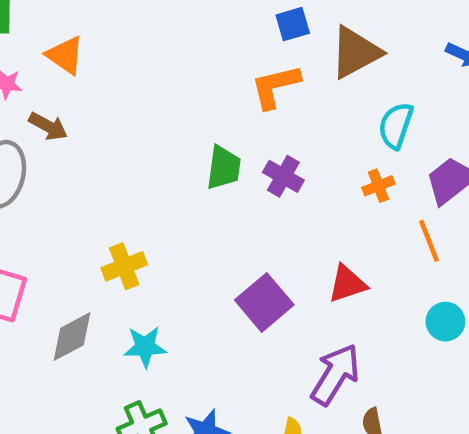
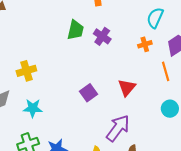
red triangle: (347, 284) -> (127, 88), turned -36
purple square: (264, 302) -> (89, 93), size x0.7

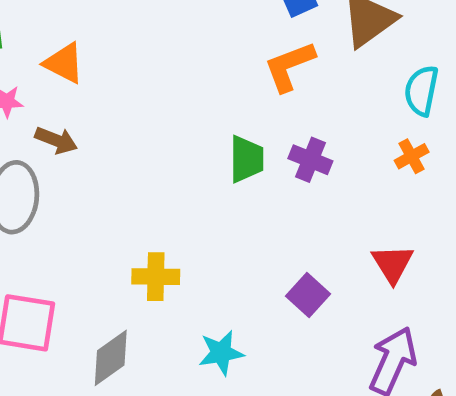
yellow cross: (26, 71) -> (156, 277), turned 30
cyan star: (33, 108) -> (221, 353), moved

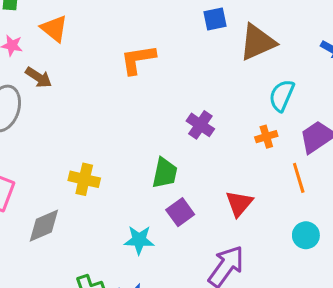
orange L-shape: (289, 66) -> (138, 59), moved
green trapezoid: (246, 159) -> (165, 173), moved
cyan star: (221, 353) -> (139, 240), moved

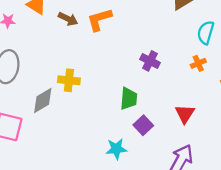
brown arrow: (39, 77) -> (68, 19), moved
yellow cross: (84, 179) -> (69, 80), moved
gray diamond: (44, 226) -> (43, 100), moved

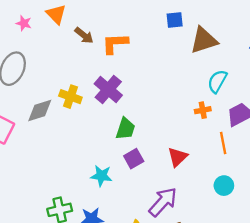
purple cross: (150, 61) -> (108, 89), moved, size x1.4

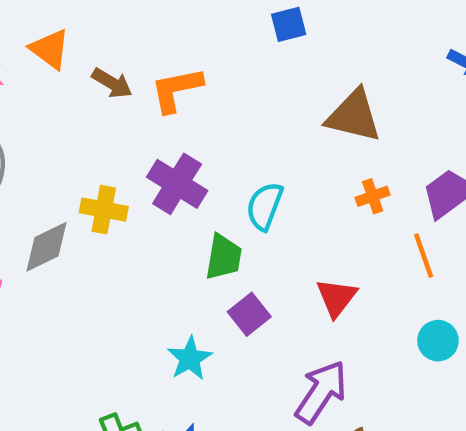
brown triangle: (204, 40) -> (354, 116), moved, turned 40
cyan semicircle: (217, 81) -> (265, 206), moved
cyan star: (101, 176) -> (190, 358), turned -30

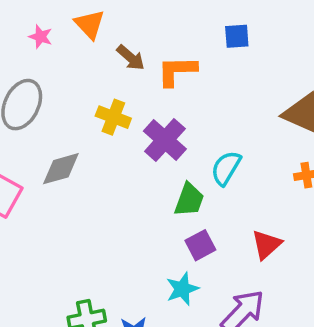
blue square: (289, 24) -> (237, 36), moved
yellow cross: (104, 210) -> (113, 117), moved
cyan star: (190, 358) -> (182, 289), moved

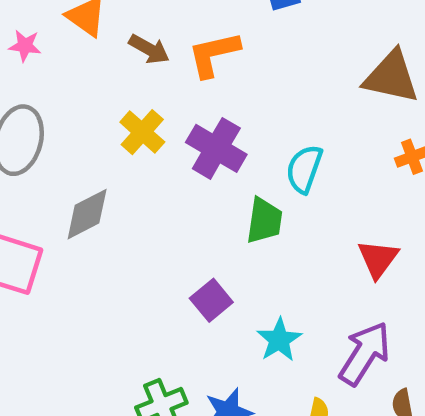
yellow cross: (113, 117) -> (142, 132), turned 32
purple square: (200, 245) -> (211, 300), moved

